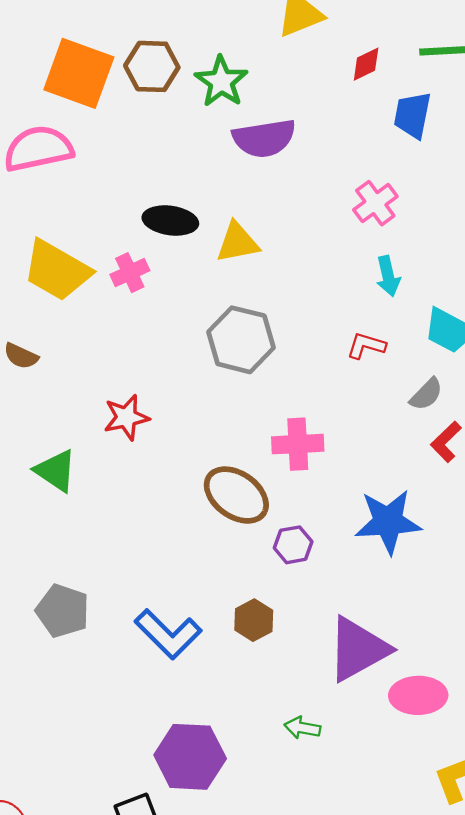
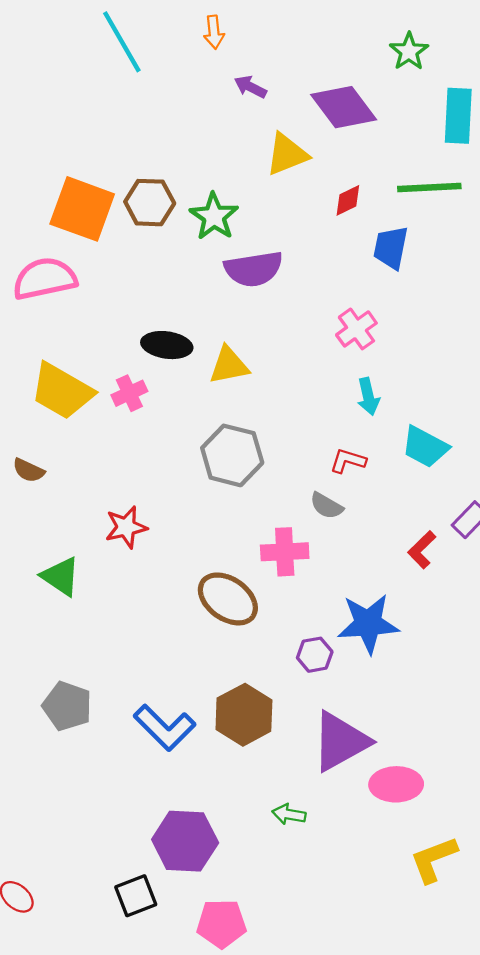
gray semicircle: (426, 394) -> (326, 506), moved, turned 76
purple hexagon: (293, 545) -> (315, 655), moved
brown hexagon: (254, 620) -> (244, 715), size x1.6

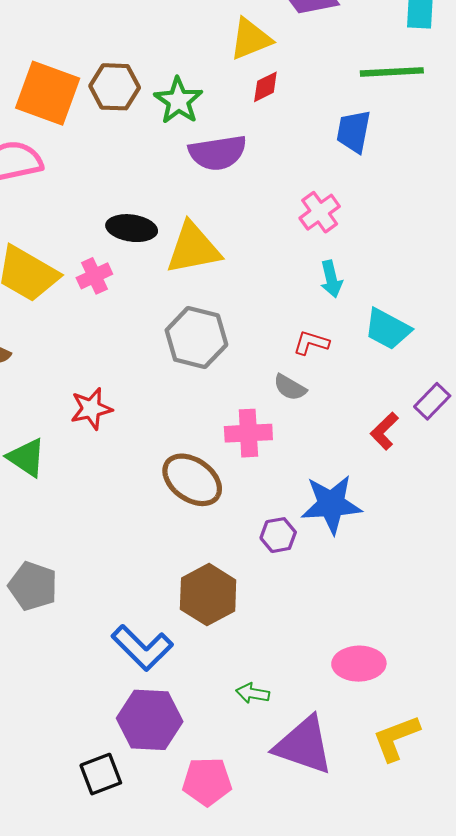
red diamond: (348, 200) -> (265, 87), moved
yellow triangle: (229, 365) -> (193, 248), size x1.4
blue L-shape: (165, 728) -> (142, 648), moved
purple triangle: (340, 741) -> (304, 745), moved, turned 48
pink pentagon: (221, 924) -> (207, 781), moved

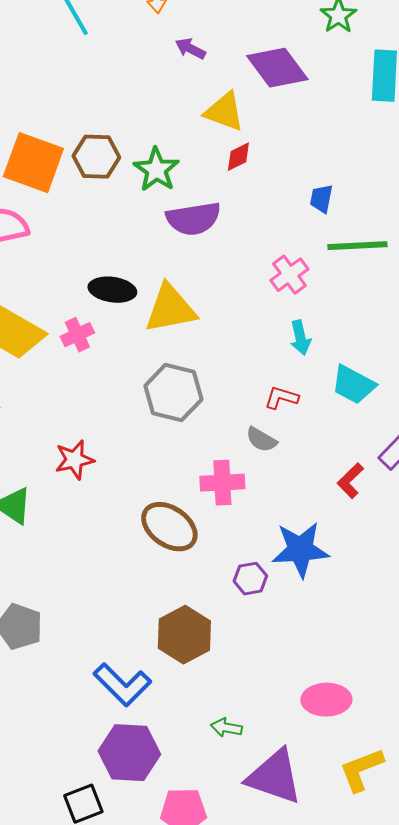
yellow triangle: (251, 39) -> (224, 112), turned 42
green line: (392, 72) -> (357, 246), moved
blue trapezoid: (354, 131) -> (321, 199), size x0.7

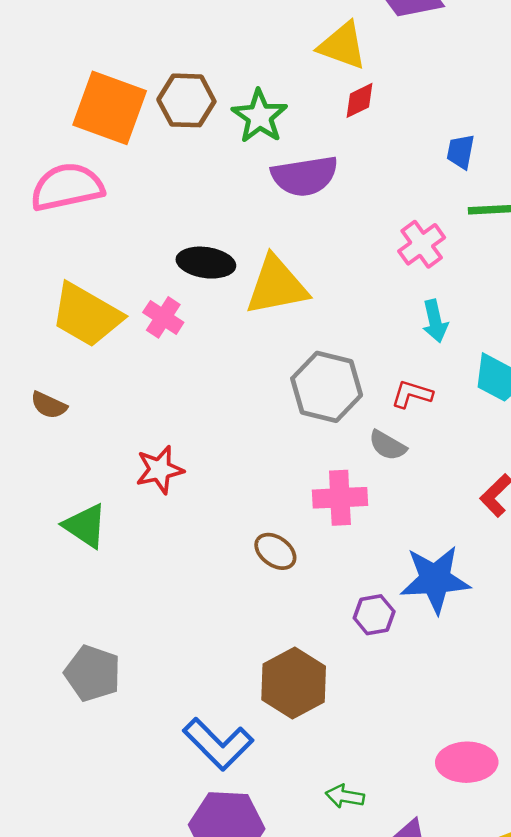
pink cross: (77, 335) -> (163, 317), turned -32
gray hexagon: (173, 393) -> (327, 387), moved
brown ellipse: (169, 527) -> (275, 551), size x0.6

